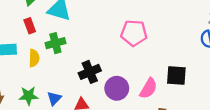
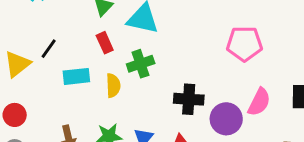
black cross: (90, 72) -> (189, 99), turned 30
pink semicircle: (148, 88) -> (259, 102), moved

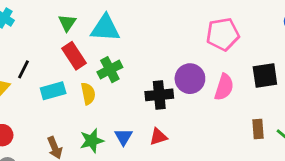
red rectangle: (105, 43) -> (74, 56), size x1.4
pink pentagon: (244, 44) -> (223, 34), moved
purple circle: (226, 119) -> (190, 79), moved

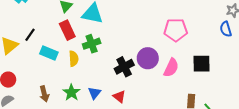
cyan rectangle: (53, 91) -> (49, 53), turned 30
black cross: (159, 95) -> (124, 67), turned -30
red triangle: (158, 137) -> (119, 97), turned 48
green star: (92, 141) -> (71, 93), turned -30

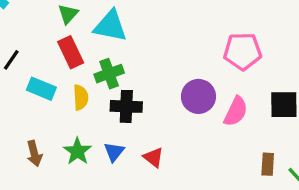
black cross: (124, 67) -> (126, 106), moved, turned 30

